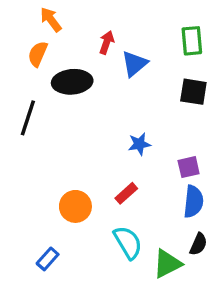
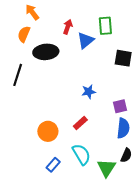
green rectangle: (192, 41) -> (105, 26), moved
blue rectangle: (48, 259) -> (53, 165), moved
green triangle: (167, 264) -> (106, 168), turned -30

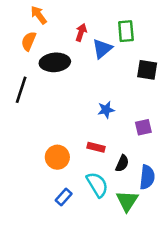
red rectangle: (80, 123) -> (96, 147), turned 56
blue semicircle: (123, 128) -> (147, 177), moved
black semicircle: (126, 155) -> (122, 163), moved

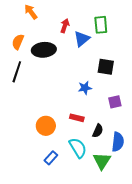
orange semicircle: (29, 41) -> (18, 42), moved
black square: (147, 70) -> (106, 67), moved

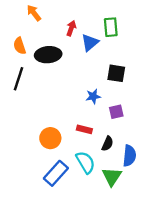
orange semicircle: (18, 42) -> (20, 46), turned -42
purple square: (115, 102) -> (116, 112), moved
blue rectangle: (51, 158) -> (56, 173), size x1.6

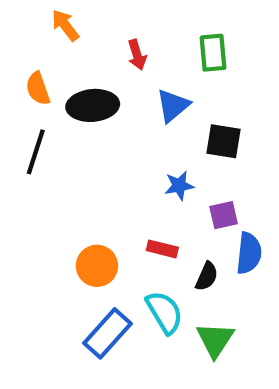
red arrow: (71, 28) -> (137, 55), turned 144
blue triangle: (90, 43) -> (173, 105), moved
blue semicircle: (129, 156) -> (249, 253), moved

